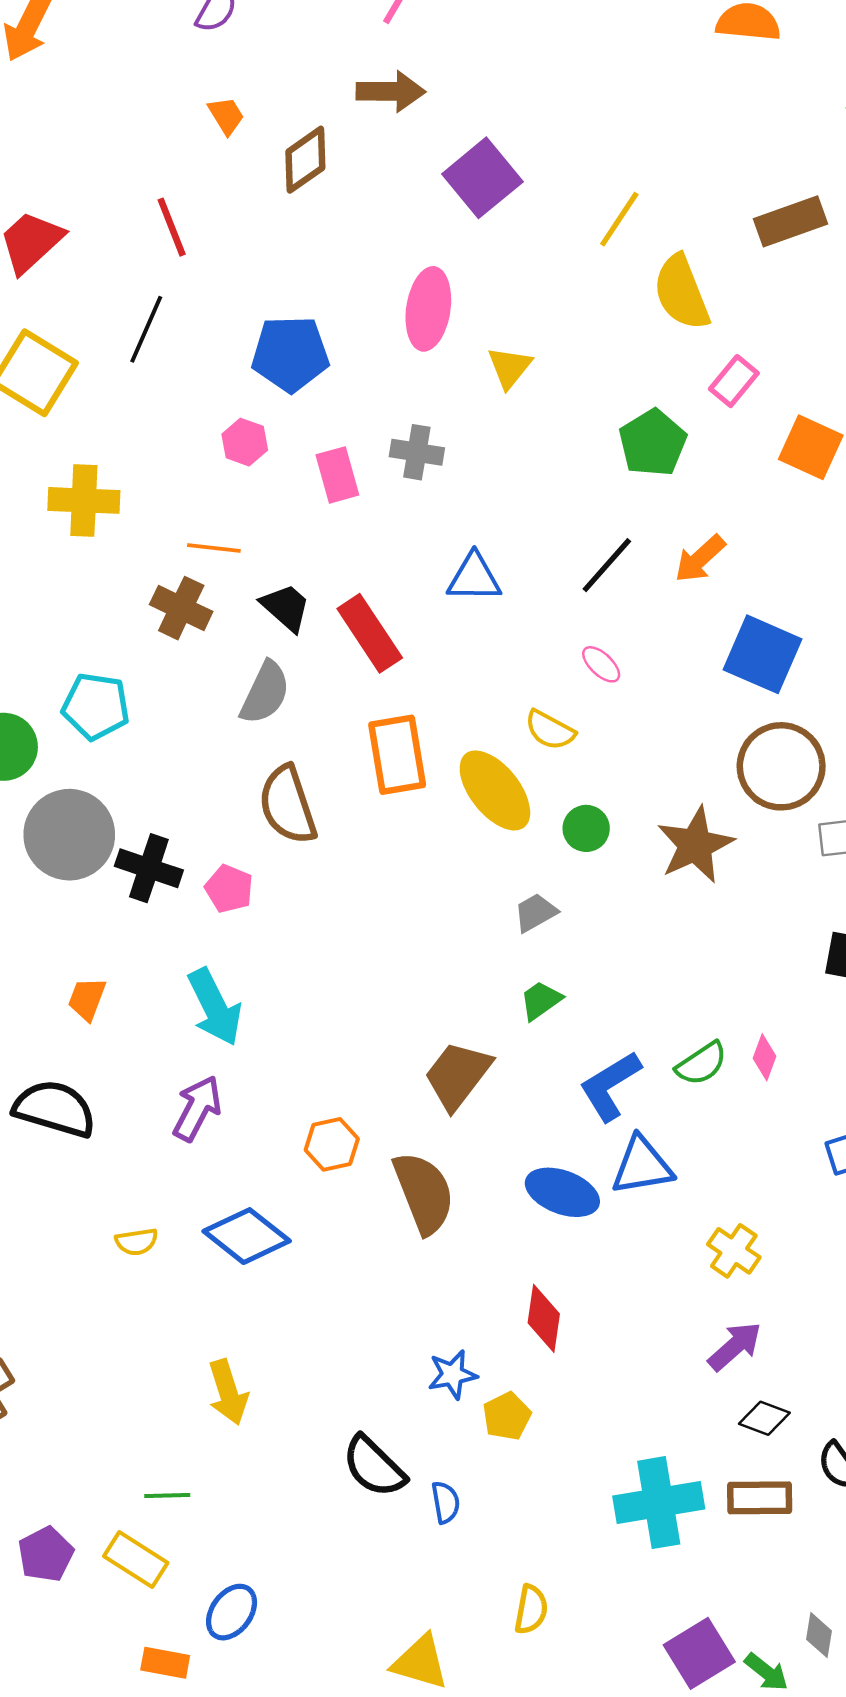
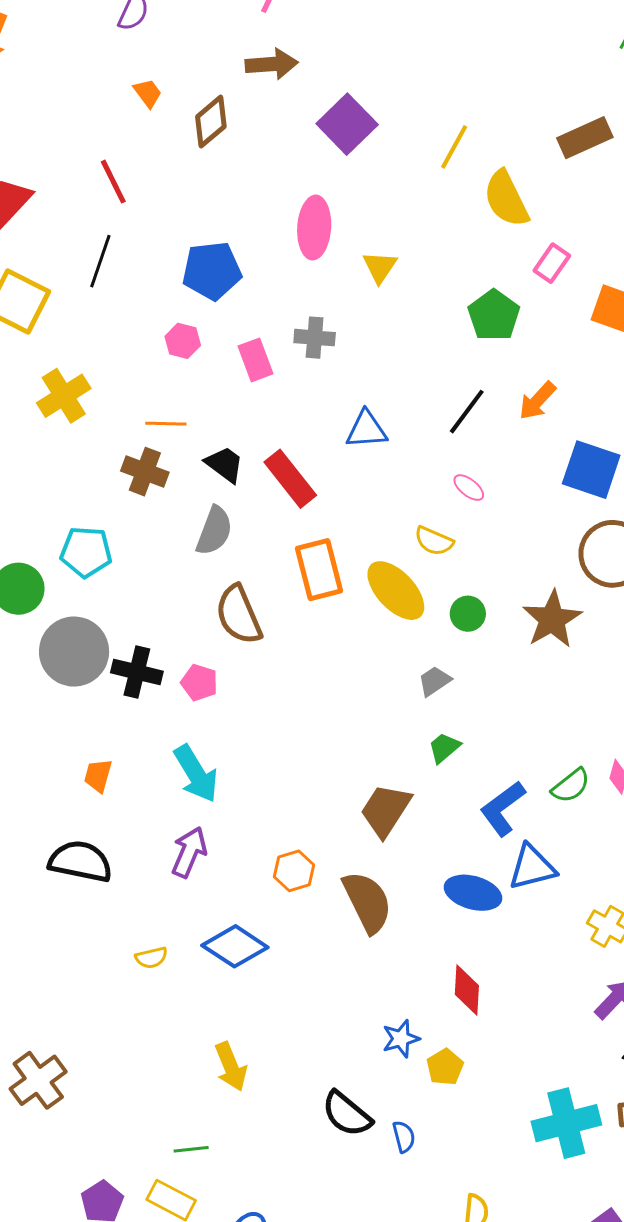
yellow cross: (84, 500) -> (64, 396), turned -30

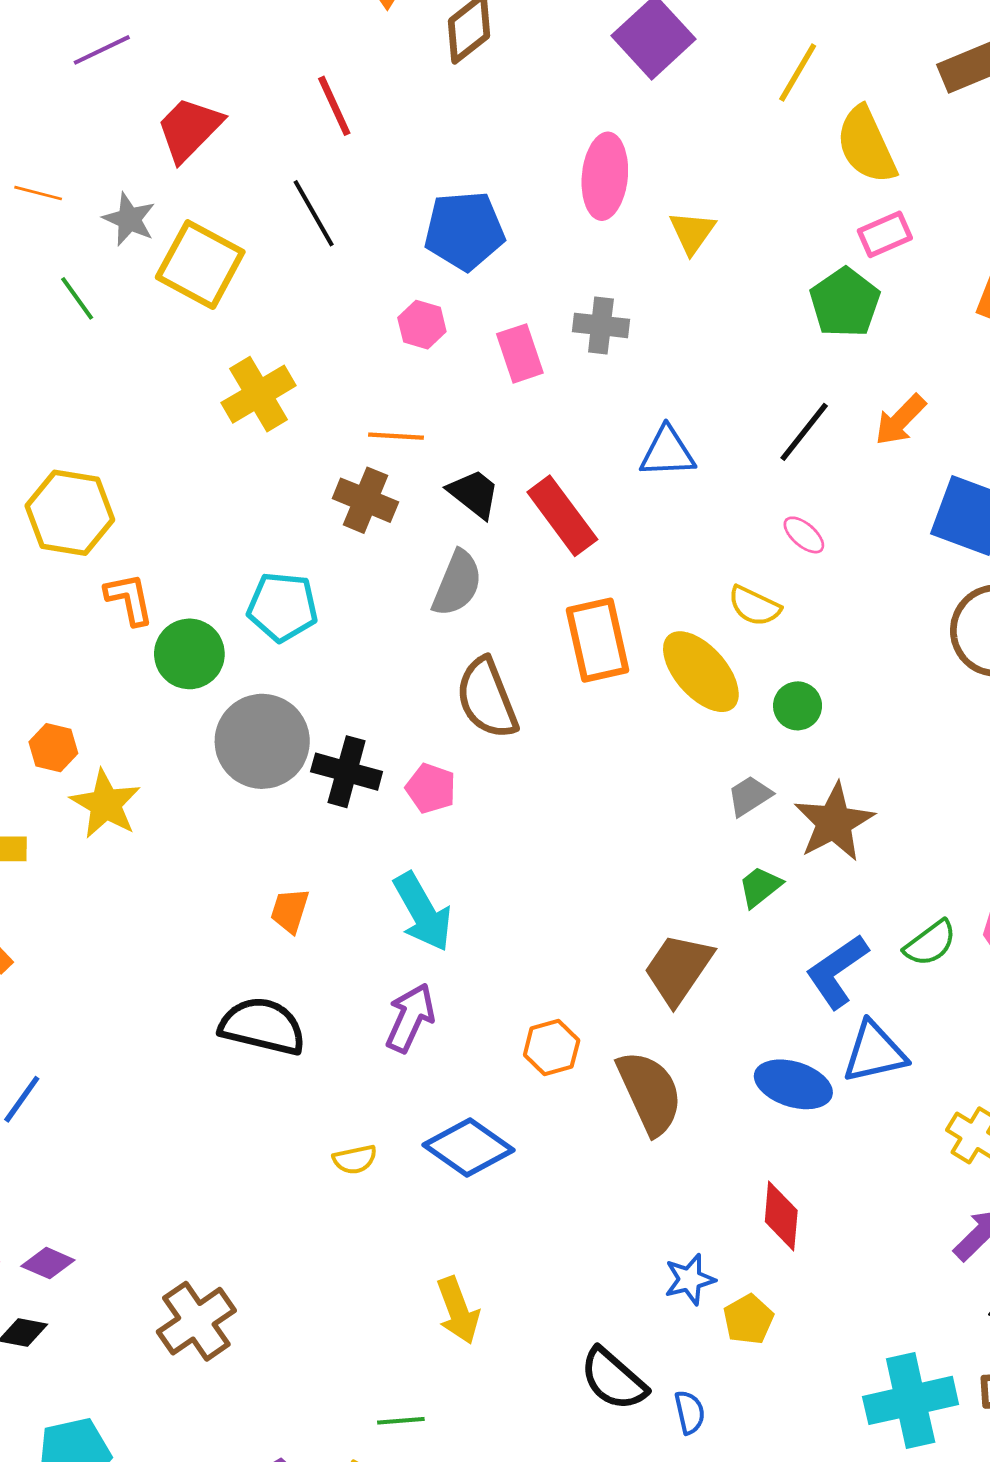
black line: (100, 261) -> (314, 213), turned -50
pink rectangle: (552, 263) -> (885, 234), moved, turned 30
brown star: (552, 619) -> (834, 822), moved

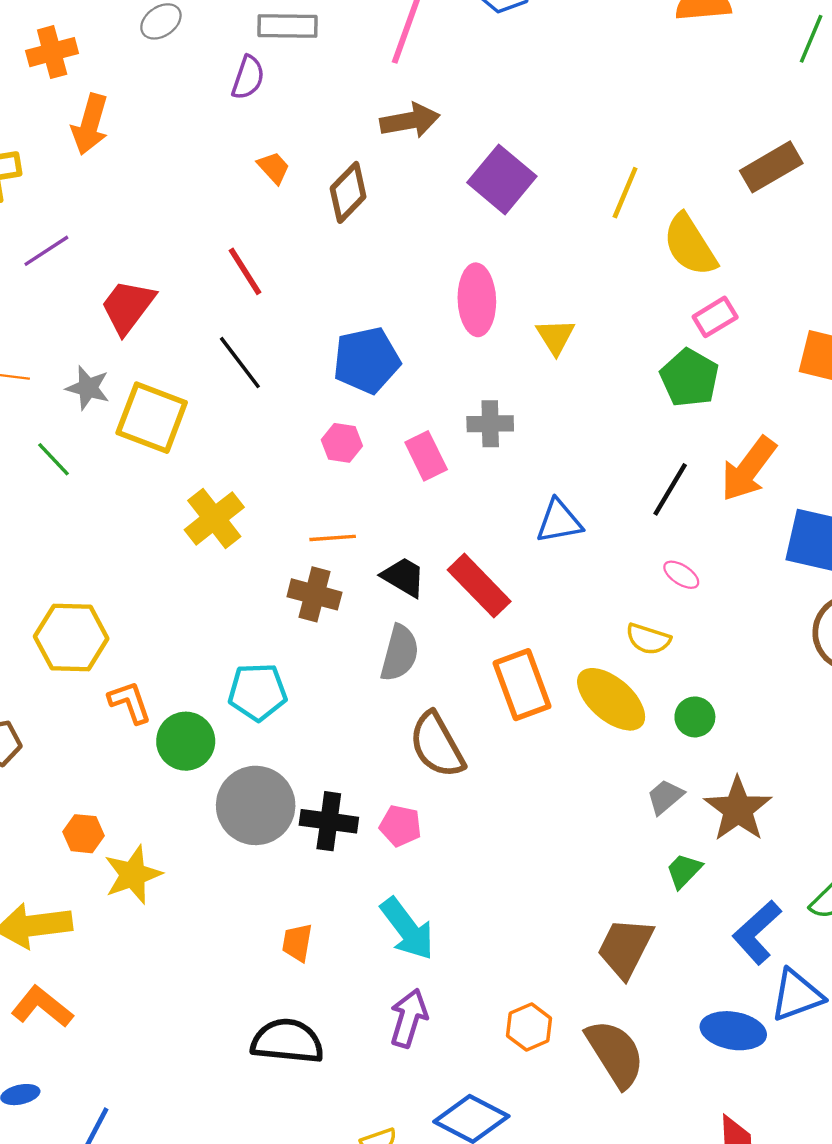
orange arrow: (900, 420) -> (748, 469), size x1.4
yellow star: (106, 804) -> (133, 875), turned 30

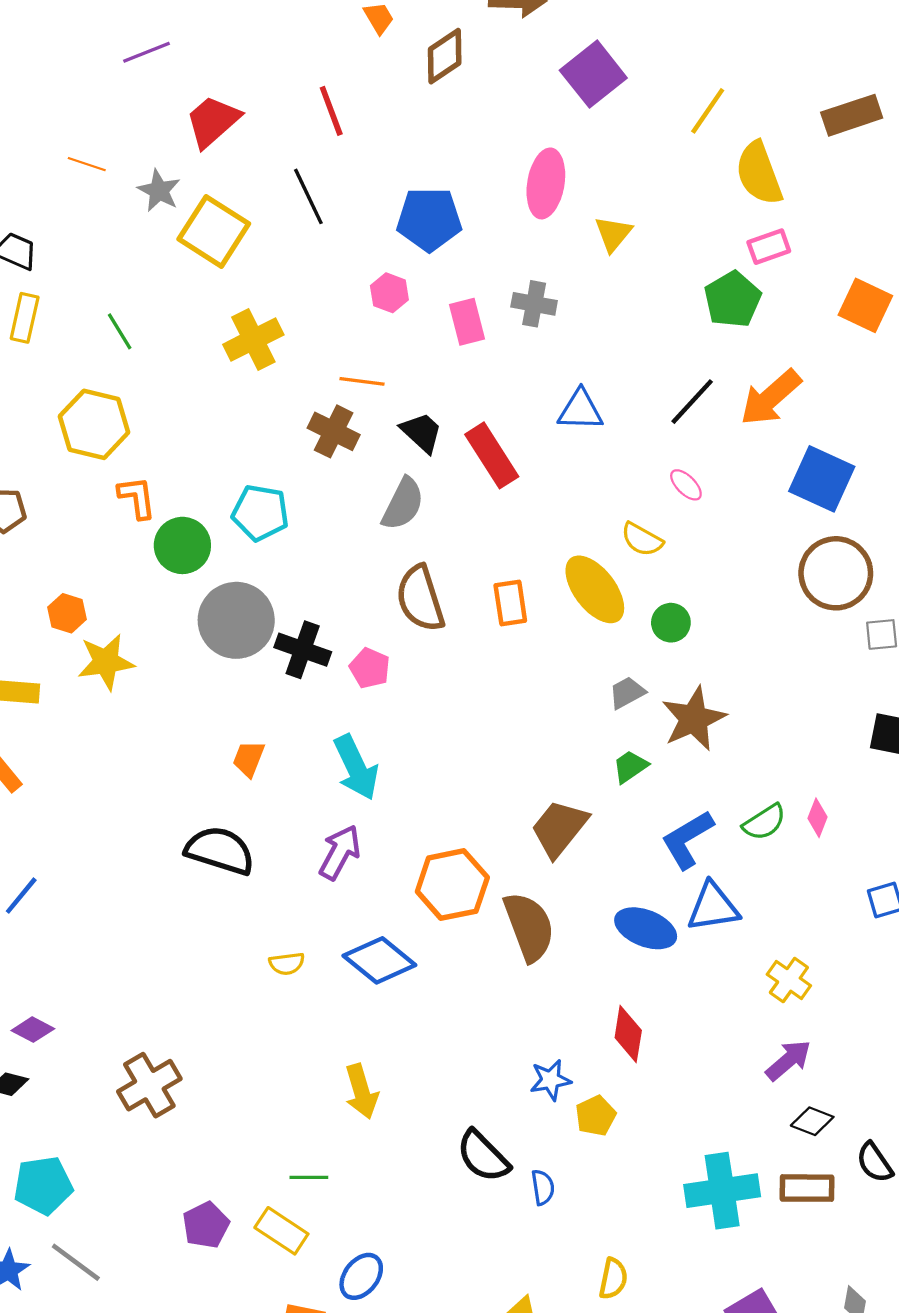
green line: (54, 459) -> (120, 331), moved
orange rectangle: (522, 685) -> (510, 603), moved, size x0.7
orange hexagon: (529, 1027) -> (452, 885), size x1.6

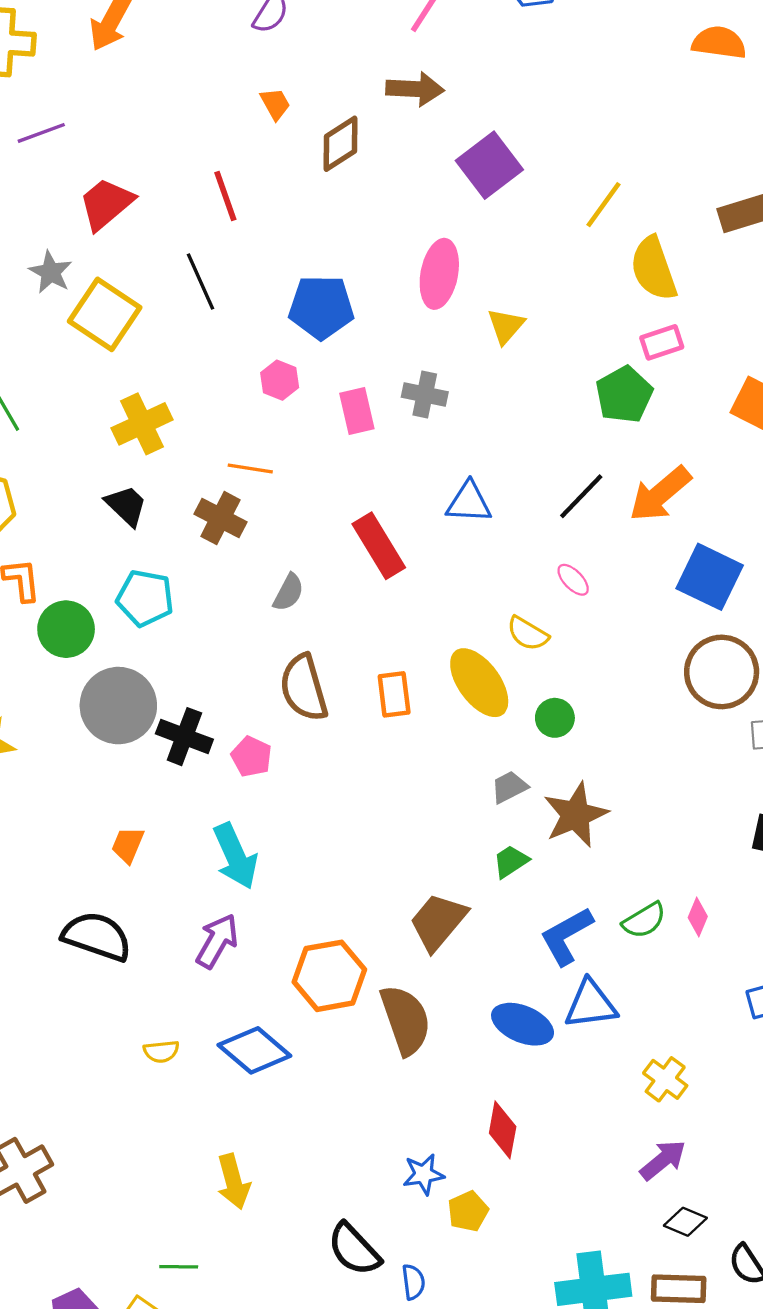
black trapezoid: (422, 432) -> (126, 506), moved
gray semicircle: (403, 504) -> (288, 592), size x0.7

